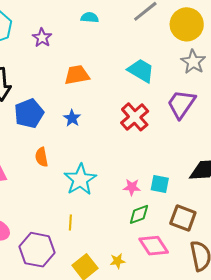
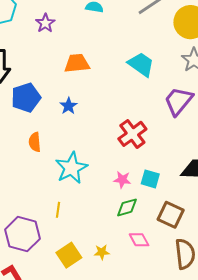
red cross: (135, 117) -> (132, 134), moved
pink diamond: (154, 246) -> (139, 240), size x0.7

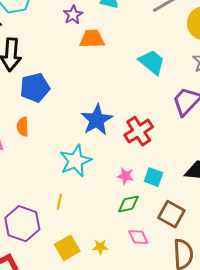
purple star: (45, 23) -> (73, 15), moved
orange trapezoid: (77, 63) -> (92, 39), moved
blue star: (69, 106) -> (97, 120), moved, size x1.8
orange semicircle: (35, 142) -> (23, 127), moved

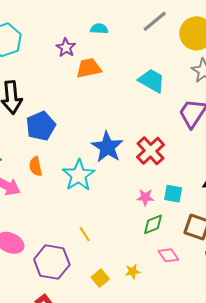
cyan star: (76, 161) -> (79, 175), moved
yellow line: (59, 202) -> (85, 234), turned -35
yellow square: (67, 248) -> (100, 278), size x0.7

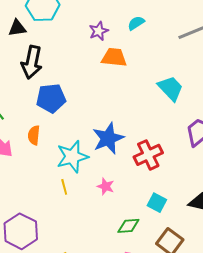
cyan semicircle: (99, 29) -> (136, 23), turned -54
pink star: (145, 197) -> (106, 186), moved
yellow line: (85, 234) -> (64, 187), moved

